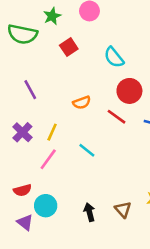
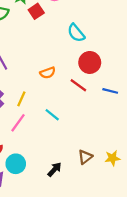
red square: (69, 47) -> (36, 11), moved
brown triangle: (123, 210) -> (85, 157), moved, turned 35
black arrow: (89, 212) -> (54, 169), turned 56

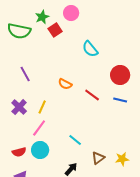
red circle: (90, 62) -> (120, 75), moved
orange semicircle: (48, 73) -> (65, 84), turned 48
cyan line: (52, 115) -> (75, 140), moved
cyan circle: (16, 164) -> (40, 150), moved

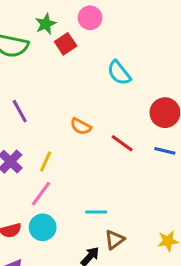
cyan line: (75, 140) -> (96, 212), turned -40
brown triangle: (98, 158) -> (114, 240), moved

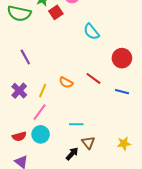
orange semicircle: (81, 126) -> (66, 83), moved
blue line: (165, 151) -> (122, 92), moved
brown triangle: (114, 240) -> (88, 143), turned -32

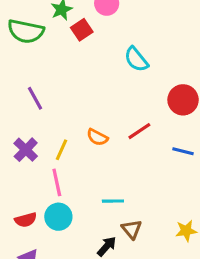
red line: (93, 78) -> (139, 131), turned -70
pink line: (40, 112) -> (57, 182), turned -48

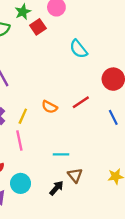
blue line: (183, 151) -> (113, 117), turned 49
cyan circle: (58, 217) -> (21, 183), moved

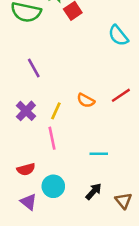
brown triangle: (75, 175) -> (123, 201), moved

